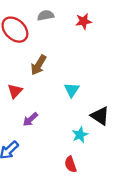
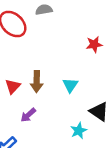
red star: (84, 21) -> (94, 44), moved
brown arrow: (39, 65) -> (37, 82), moved, turned -30

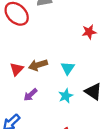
brown arrow: (37, 82) -> (38, 65), turned 72
cyan star: (79, 131) -> (66, 96), moved

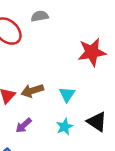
red star: (89, 32) -> (92, 52), size x1.6

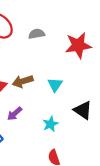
gray semicircle: (40, 16) -> (37, 34), moved
cyan star: (65, 127) -> (50, 124), moved

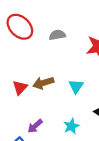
purple arrow: (15, 114) -> (35, 126), moved

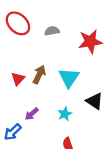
brown arrow: (43, 83) -> (39, 74), turned 132
cyan triangle: (76, 86) -> (69, 78), size x1.5

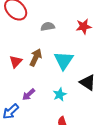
gray semicircle: (52, 31) -> (48, 26), moved
red star: (90, 42) -> (84, 26), size x0.7

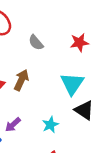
gray semicircle: (48, 26) -> (36, 43), turned -120
cyan triangle: (64, 60) -> (72, 84), moved

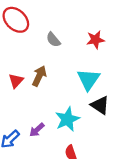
purple arrow: (13, 125) -> (37, 130), moved
cyan star: (50, 125) -> (67, 119), size x1.5

